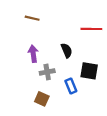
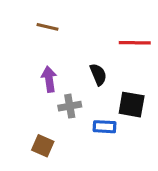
blue rectangle: (71, 86) -> (105, 127), turned -64
brown square: (42, 99) -> (43, 146), moved

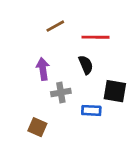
brown line: (48, 27) -> (55, 26), moved, turned -42
red line: (135, 43) -> (95, 37), moved

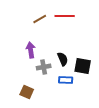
red line: (95, 37) -> (65, 16), moved
black semicircle: (86, 65) -> (63, 59), moved

